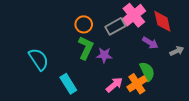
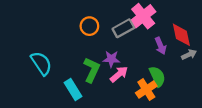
red diamond: (162, 21) -> (181, 35), moved
purple arrow: (150, 43) -> (161, 46), turned 35
green L-shape: (86, 48) -> (92, 70), moved
pink arrow: (114, 85) -> (119, 74), moved

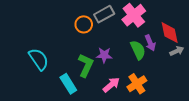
gray rectangle: (123, 28) -> (104, 14), moved
pink arrow: (119, 74) -> (111, 85), moved
green semicircle: (157, 76) -> (138, 50), moved

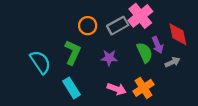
gray rectangle: (104, 14) -> (118, 26), moved
gray arrow: (177, 51) -> (173, 62), moved
green L-shape: (86, 65) -> (73, 52), moved
pink arrow: (111, 85) -> (117, 89), turned 60

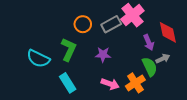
green semicircle: (145, 52) -> (150, 67), moved
cyan semicircle: (40, 62) -> (38, 59), turned 150

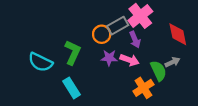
orange circle: (83, 24) -> (102, 34), moved
purple arrow: (149, 42) -> (135, 40), moved
pink arrow: (110, 84) -> (130, 60), moved

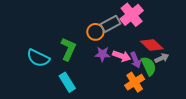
red diamond: (178, 34) -> (152, 45), moved, turned -35
purple arrow: (135, 40) -> (136, 60), moved

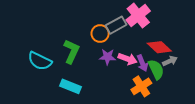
cyan rectangle: (67, 82) -> (70, 86), turned -36

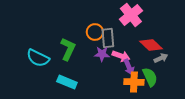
gray rectangle: (116, 25) -> (108, 38), moved, turned -66
purple arrow: (142, 63) -> (129, 67), moved
green semicircle: (156, 69) -> (150, 77), moved
orange cross: (141, 86) -> (134, 82), turned 36

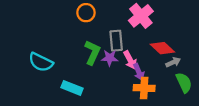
orange circle: (95, 32) -> (86, 13), moved
green L-shape: (68, 49) -> (92, 52), moved
pink arrow: (121, 56) -> (130, 60), turned 42
green semicircle: (150, 77) -> (184, 83), moved

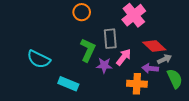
purple star: (110, 58) -> (104, 65), moved
pink arrow: (130, 60) -> (124, 57), turned -114
purple arrow: (139, 72) -> (150, 68), moved, turned 119

